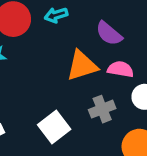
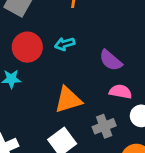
orange triangle: (82, 66) -> (68, 100), moved

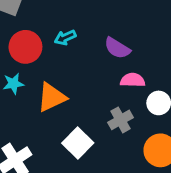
orange triangle: (68, 100) -> (52, 97), moved

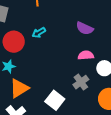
purple semicircle: (117, 48) -> (85, 28), moved
orange triangle: (52, 97) -> (19, 88), moved

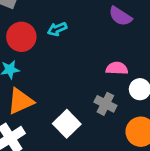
purple semicircle: (85, 28) -> (120, 16), moved
gray cross: (81, 82) -> (105, 104), turned -35

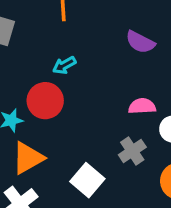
red circle: (21, 37) -> (45, 101), moved
gray cross: (105, 104) -> (132, 151), turned 35

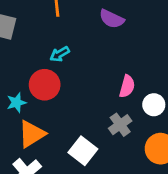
purple semicircle: (140, 42) -> (112, 19), moved
pink semicircle: (142, 106) -> (127, 86), turned 110

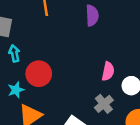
purple semicircle: (112, 19) -> (92, 15), turned -115
cyan arrow: (60, 54) -> (14, 53), moved, turned 112

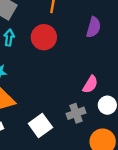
red circle: (39, 74) -> (44, 37), moved

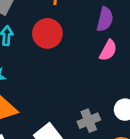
pink semicircle: (90, 84) -> (108, 50), moved

